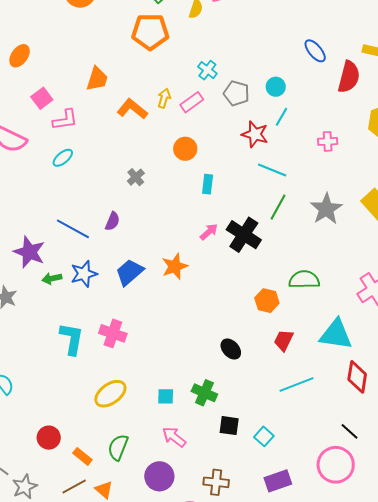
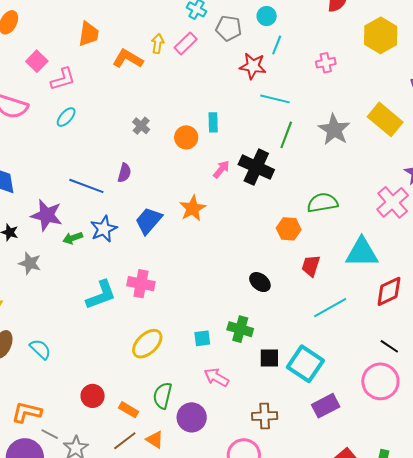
orange circle: (185, 149) -> (186, 137), moved
cyan L-shape: (72, 339) -> (101, 295), turned 68
red diamond: (357, 377) -> (389, 291), turned 64
cyan square: (264, 436) -> (305, 364), size x1.8
purple circle: (159, 476) -> (192, 417), moved

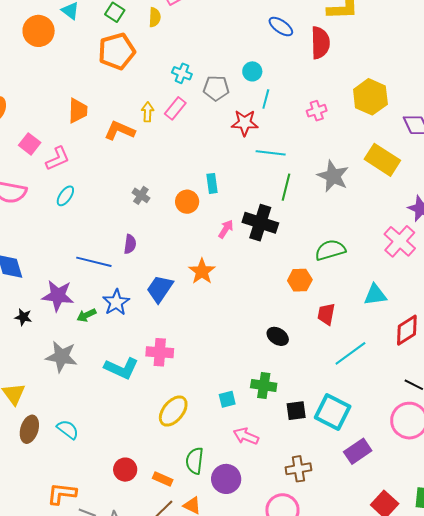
yellow hexagon: (381, 35) -> (370, 97), moved
cyan triangle: (362, 253) -> (375, 295), size x0.7
gray star: (30, 263) -> (62, 357), moved, size x1.4
cyan L-shape: (101, 295) -> (121, 368), turned 52

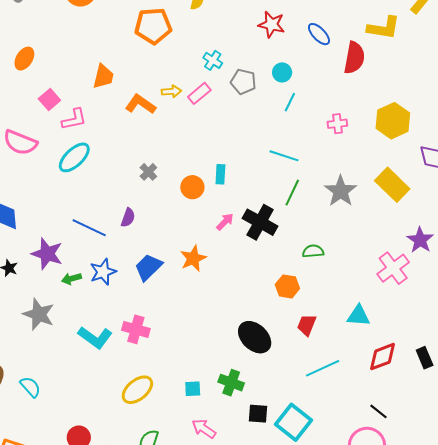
yellow arrow: (148, 112) -> (171, 91), turned 72
red star: (245, 123) -> (272, 25), moved
cyan ellipse: (65, 196) -> (74, 157), size x1.6
green semicircle: (330, 250) -> (313, 251), moved, size x0.7
black ellipse: (278, 336) -> (255, 337), size x1.6

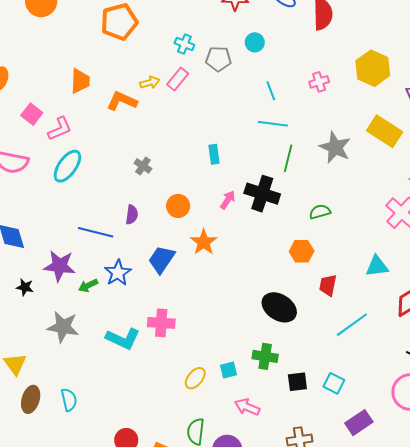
cyan line: (290, 102) -> (271, 91), moved, turned -36
orange circle: (192, 187) -> (178, 206), moved
cyan semicircle: (30, 387) -> (69, 400), turned 40
yellow ellipse: (137, 390) -> (195, 378), moved, size x0.7
cyan square: (293, 422) -> (334, 383), size x0.6

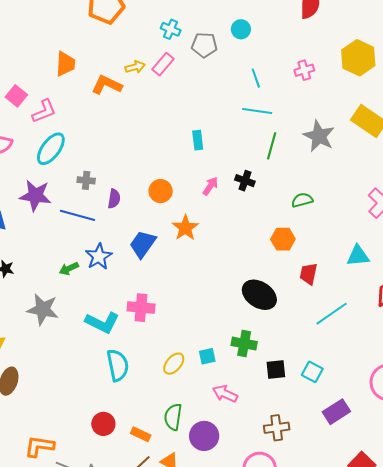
gray cross: (143, 166) -> (86, 180), moved, turned -30
black cross: (262, 194) -> (245, 181), size x0.6
purple star: (60, 266) -> (35, 196), moved
cyan semicircle: (69, 400) -> (118, 365), moved, size x1.4

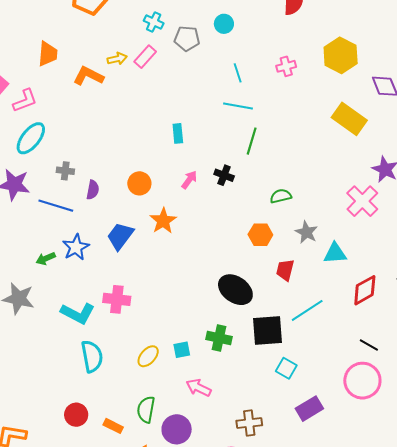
gray star: (319, 136) -> (306, 232), moved, size x0.7
black square: (276, 369) -> (268, 330), moved, size x1.6

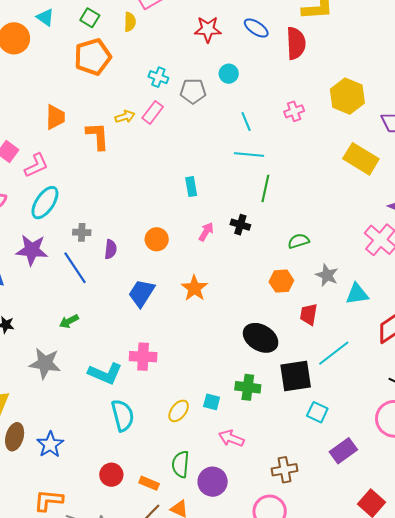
orange L-shape: (88, 76) -> (98, 136), turned 64
blue line: (56, 206) -> (75, 268), turned 44
orange star: (163, 221) -> (194, 288), moved
blue star: (76, 247) -> (50, 444), moved
cyan square: (182, 350) -> (212, 402), turned 30

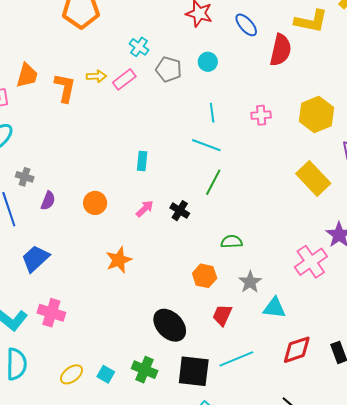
orange trapezoid: (55, 117) -> (27, 75), moved
blue trapezoid: (142, 293) -> (35, 259), moved

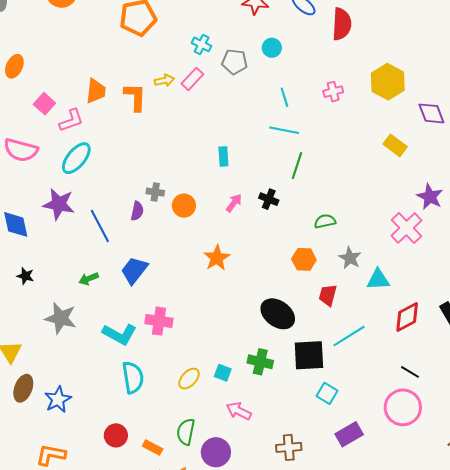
gray cross: (25, 177) -> (155, 192), moved
yellow rectangle: (313, 178) -> (395, 145), size x0.7

